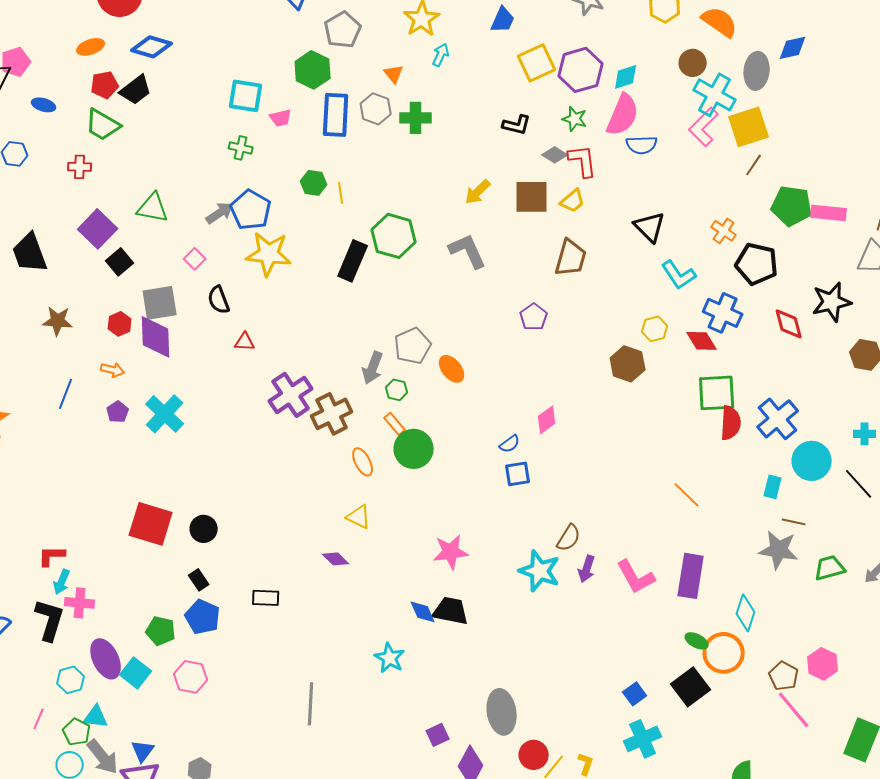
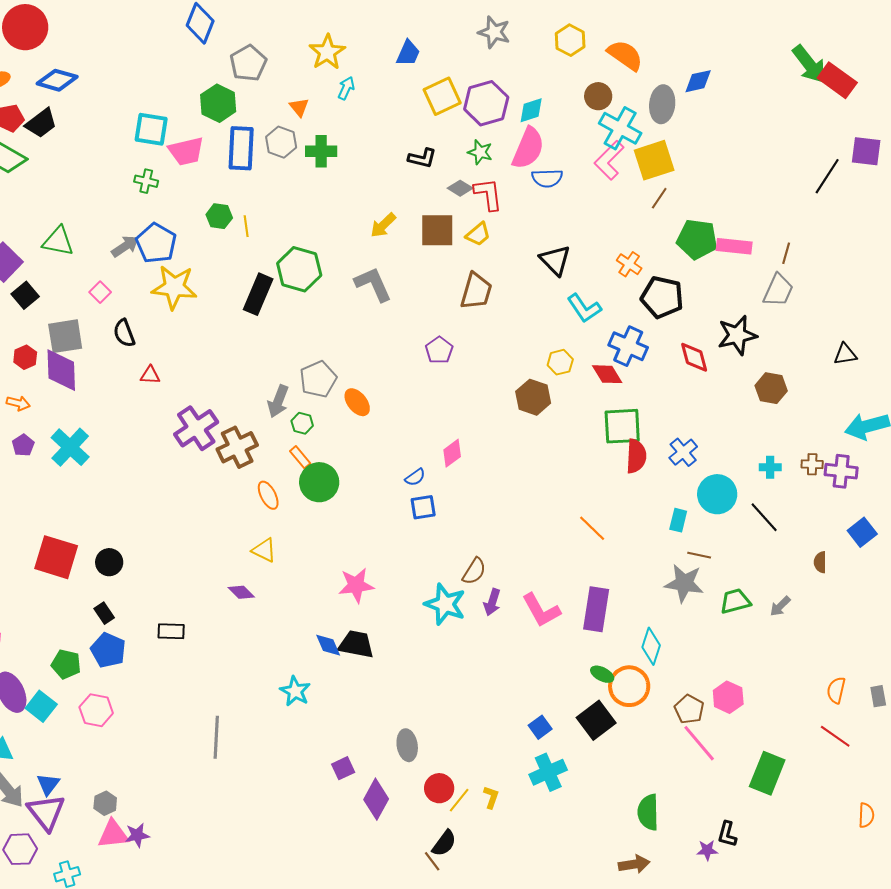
pink trapezoid: (281, 118) -> (186, 151), size x1.6
blue cross: (778, 419) -> (683, 452), size x0.7
gray ellipse: (502, 712) -> (407, 745), size x0.7

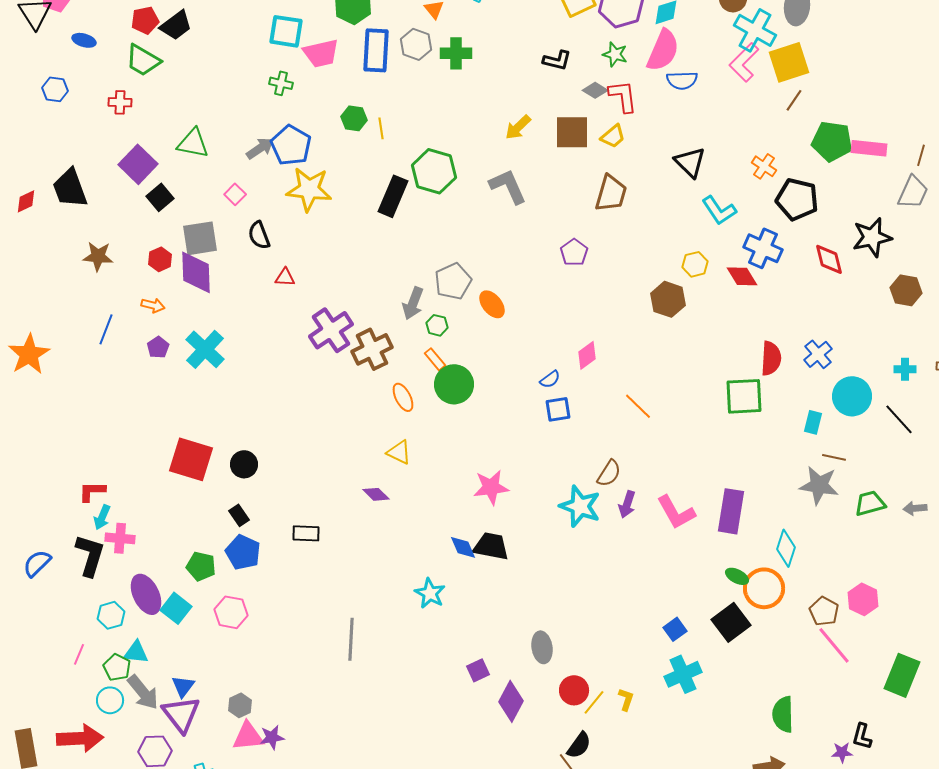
green square: (622, 426) -> (744, 396), moved
orange line: (592, 528) -> (638, 406), moved
gray arrow: (780, 606) -> (915, 508), turned 40

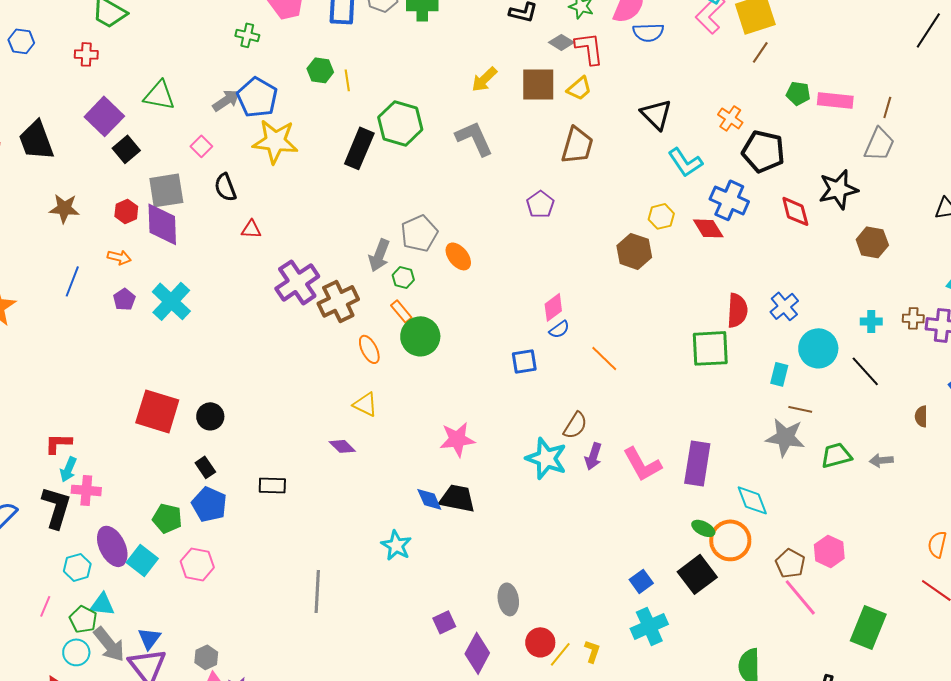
green pentagon: (832, 141) -> (798, 93), size x0.6
blue semicircle: (550, 379) -> (559, 329), moved
cyan diamond: (786, 548) -> (752, 500), turned -39

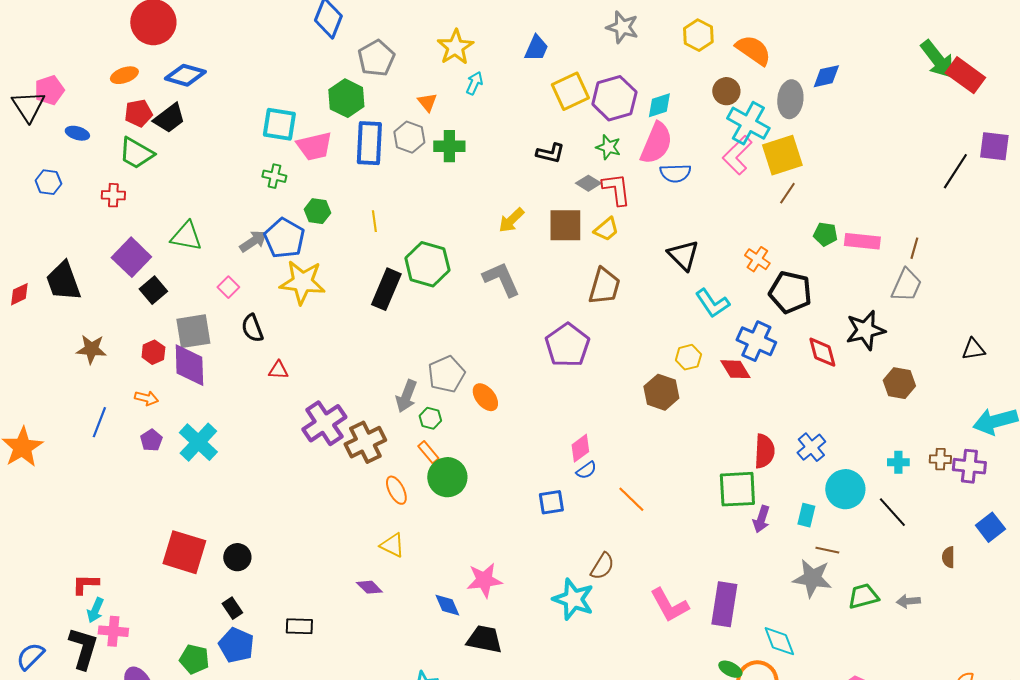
green hexagon: (320, 70) -> (317, 211), moved
purple pentagon: (540, 204) -> (567, 345), size x1.6
purple arrow: (593, 456) -> (761, 519), moved
blue diamond: (429, 499) -> (447, 605), moved

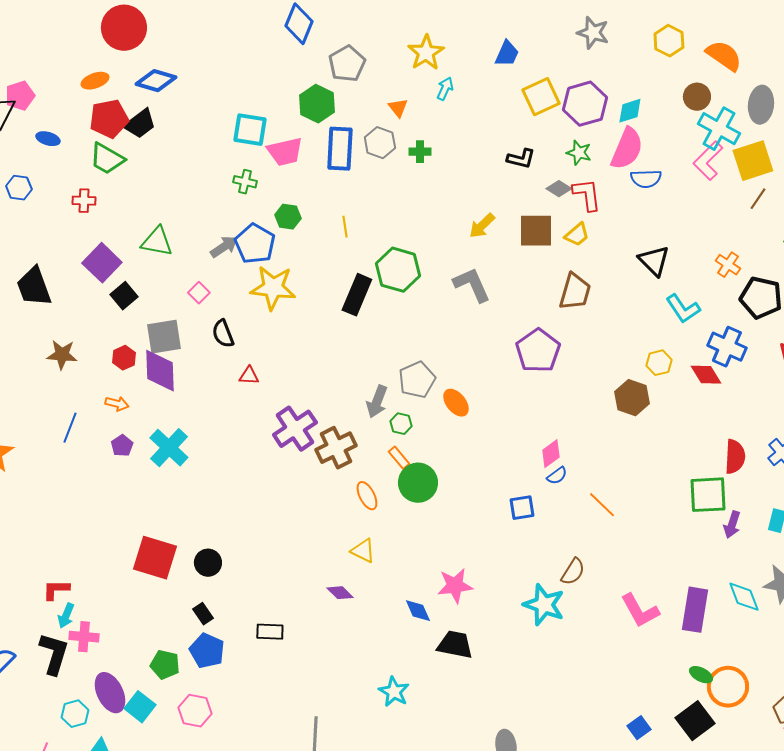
red pentagon: (138, 113) -> (109, 119), size x1.4
green cross: (449, 146) -> (420, 152), size x0.7
cyan diamond: (779, 641) -> (744, 597), moved

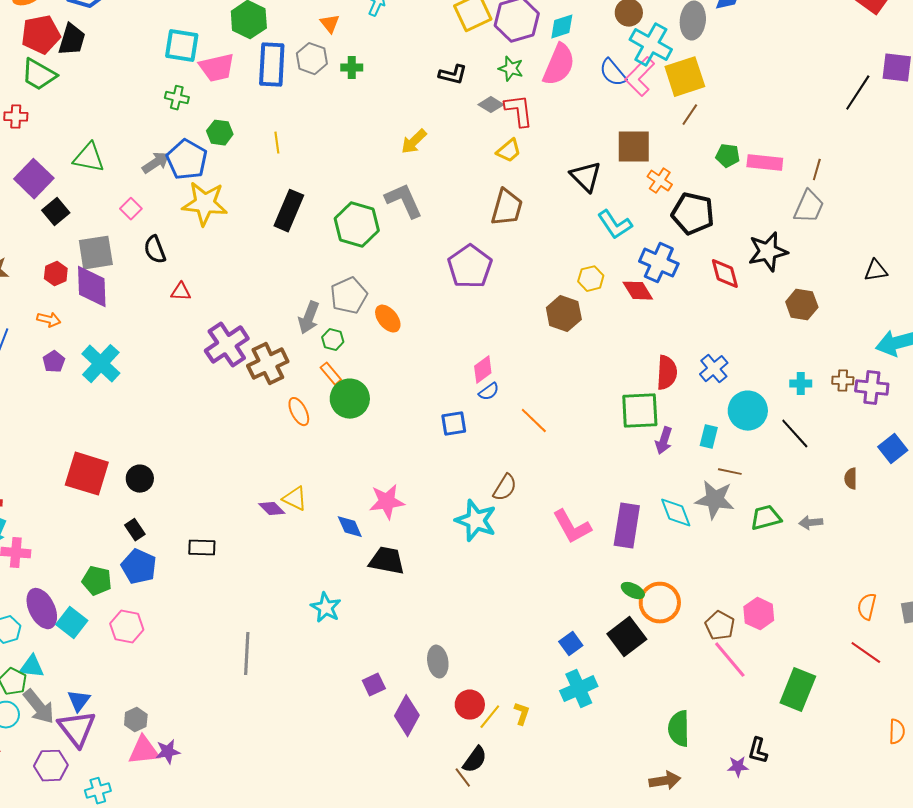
black trapezoid: (140, 124) -> (72, 40), turned -36
blue semicircle: (646, 179) -> (613, 73), moved, turned 52
brown square: (536, 231) -> (634, 147), moved
green hexagon: (398, 270) -> (357, 225), moved
yellow triangle: (363, 551) -> (295, 499), moved

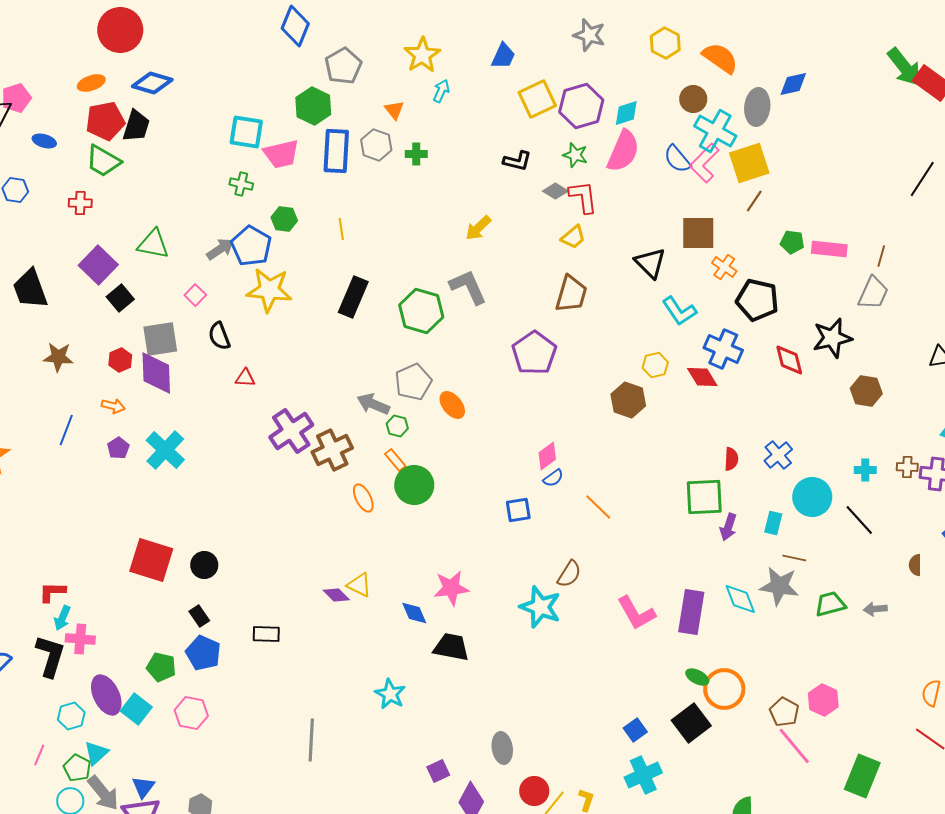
gray arrow: (309, 318) -> (373, 404), turned 92
red semicircle: (667, 373) -> (731, 459), size x0.7
cyan triangle: (32, 667) -> (96, 753), turned -48

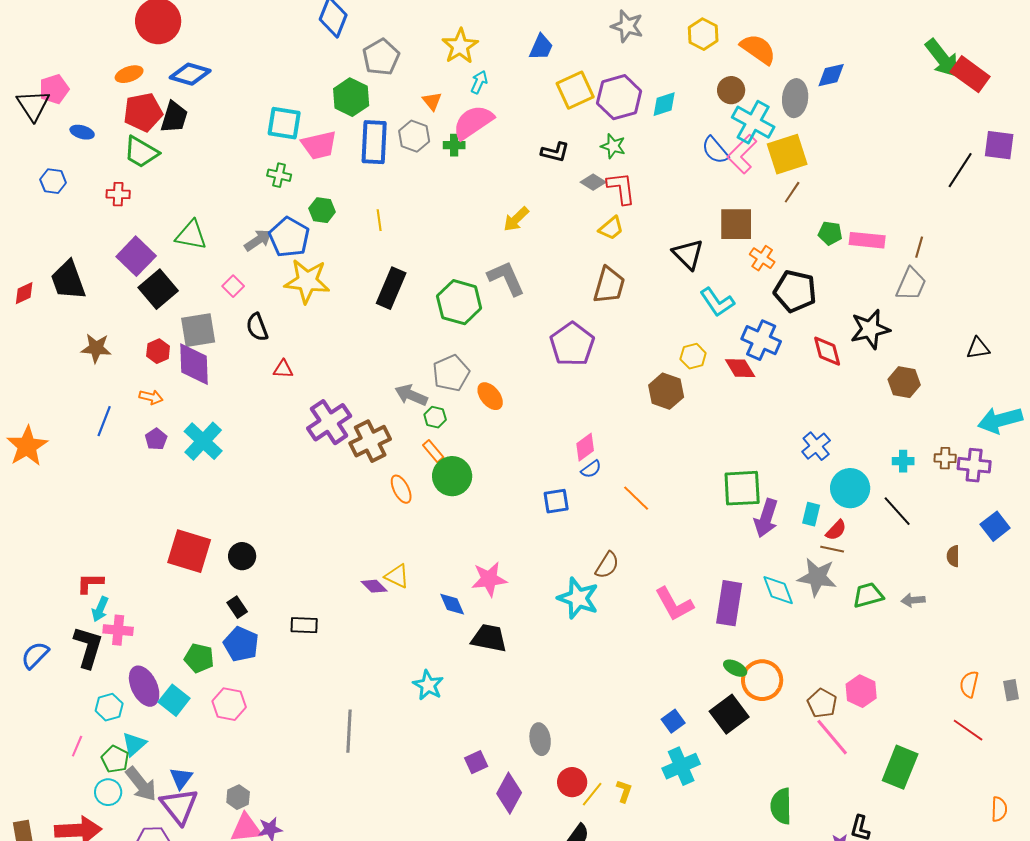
pink semicircle: (623, 151) -> (473, 122), moved, turned -147
black square: (120, 298) -> (158, 289), size x1.4
red semicircle: (731, 459) -> (836, 530), moved, turned 40
purple arrow: (728, 527) -> (766, 518), size x1.4

